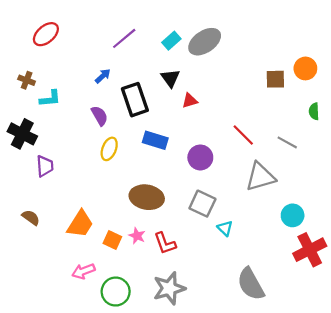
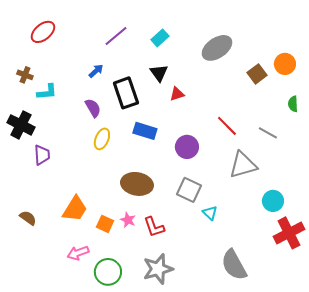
gray ellipse: (205, 42) -> (217, 48), moved
brown square: (275, 79) -> (257, 74), turned -36
brown semicircle: (31, 218) -> (28, 218), moved

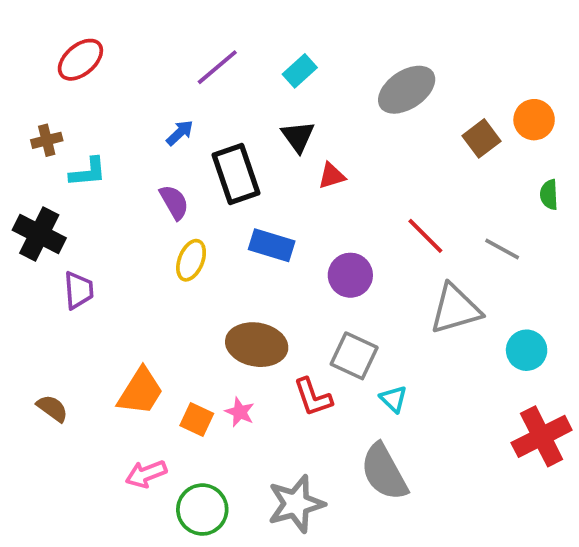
brown cross: (25, 75) -> (47, 140), turned -35
cyan circle: (273, 201) -> (527, 350), moved
red L-shape: (154, 227) -> (313, 397), moved
gray semicircle: (234, 265) -> (384, 472), moved

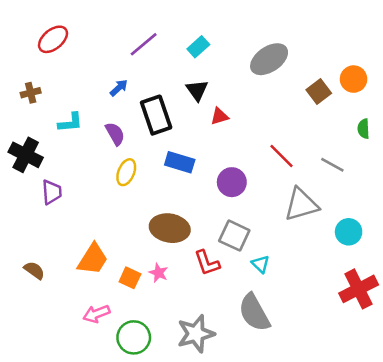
cyan L-shape: (88, 172) -> (70, 123), moved

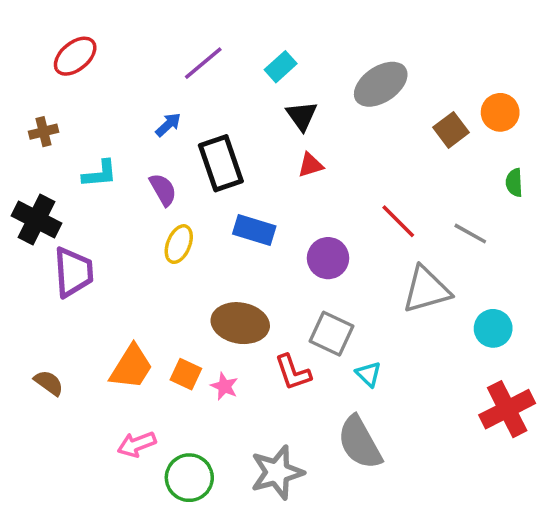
black triangle: (197, 90) -> (302, 116), moved
purple trapezoid: (52, 192) -> (73, 272), size x1.4
orange square: (130, 278) -> (186, 374), moved

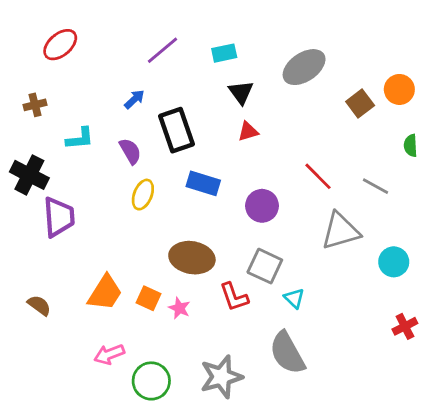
cyan rectangle: (281, 67) -> (224, 53), turned 30
red cross: (507, 409) -> (405, 326), size x0.6

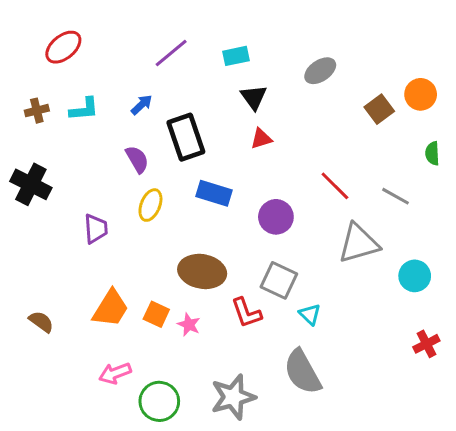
gray ellipse: (304, 67) -> (320, 71), size x0.7
cyan L-shape: (80, 139) -> (84, 109), moved
purple trapezoid: (59, 217) -> (96, 229), moved, size x0.7

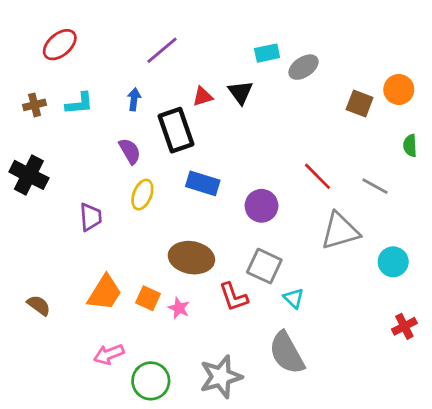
cyan rectangle: (236, 56) -> (267, 53), moved
blue arrow: (142, 105) -> (134, 99), turned -40
brown square: (379, 109) -> (360, 104), turned -32
red triangle: (261, 139) -> (203, 97), moved

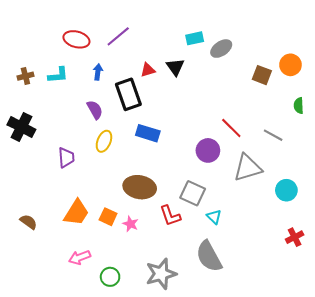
red ellipse: (60, 45) -> (76, 39), moved, turned 55
purple circle: (261, 206) -> (208, 150), moved
green circle: (151, 381) -> (110, 277), size x0.7

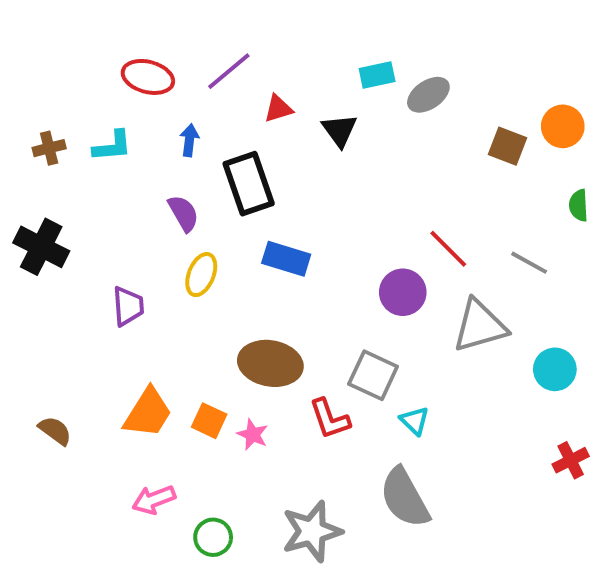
red triangle: (148, 70) -> (278, 109), moved

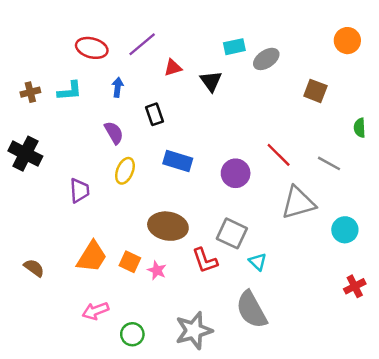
orange circle: (563, 126) -> (347, 41), moved
black rectangle: (249, 184) -> (154, 114), size x0.6
purple circle: (403, 292) -> (236, 173), moved

